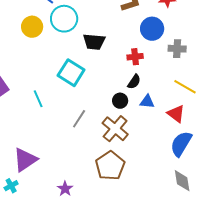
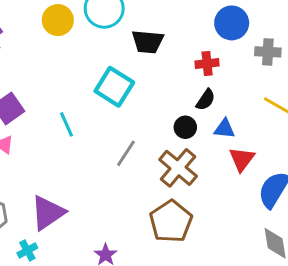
red triangle: (176, 114) -> (242, 159), moved, turned 30

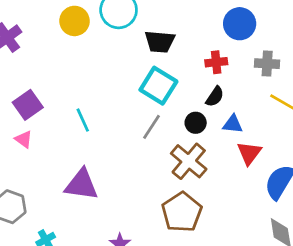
gray cross: (268, 52) -> (267, 64), moved
cyan square: (114, 87) -> (158, 86), moved
gray line: (126, 153) -> (152, 127), moved
purple triangle: (48, 213) -> (81, 185), moved, turned 42

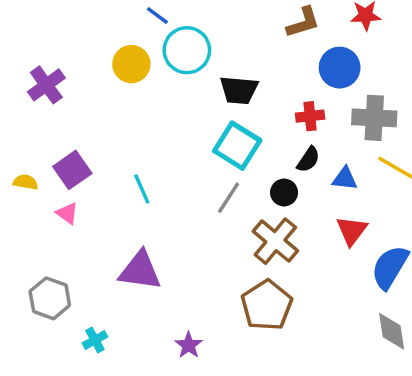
gray cross: (267, 64) -> (374, 118), size x1.4
blue triangle: (233, 124) -> (345, 179), moved

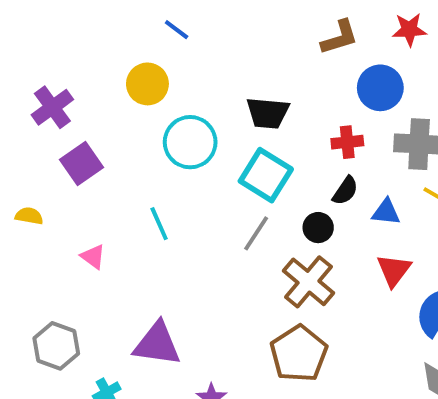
cyan circle: (187, 50) -> (190, 142), moved
purple square: (72, 170) -> (81, 163), moved
pink triangle: (67, 213) -> (93, 257), moved
purple triangle: (140, 271) -> (157, 344), moved

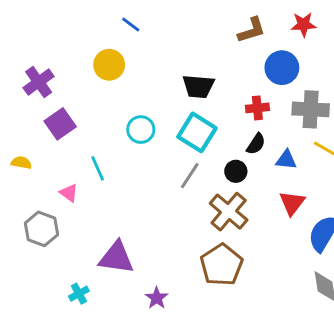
cyan circle: (190, 142) -> (141, 130), moved, size x0.7
cyan line: (159, 224) -> (98, 168), moved
gray hexagon: (56, 346) -> (41, 229), moved

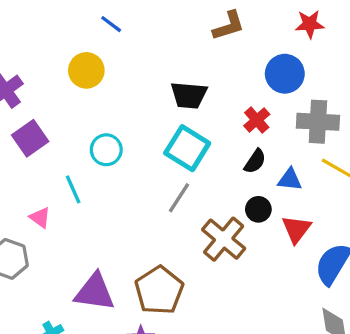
brown L-shape: (252, 30) -> (229, 26), moved
red cross: (257, 108) -> (257, 120), turned -35
cyan circle: (141, 130) -> (106, 150), moved
black circle: (236, 171) -> (258, 209), moved
brown pentagon: (221, 265) -> (159, 290), moved

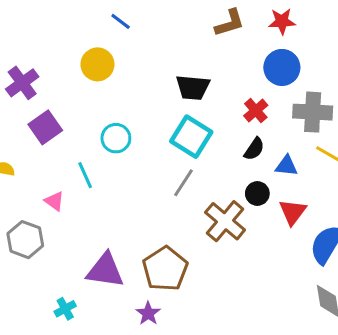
red star: (310, 24) -> (282, 21), moved

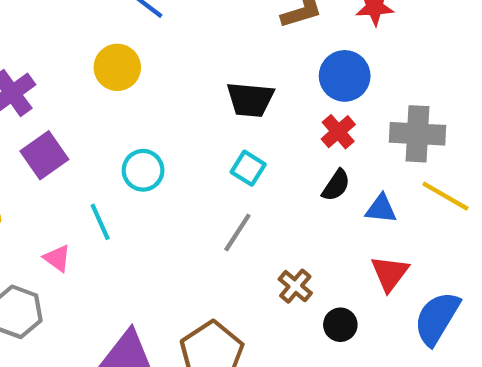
blue circle: (282, 67) -> (345, 76), moved
cyan square: (191, 137) -> (248, 168), size x0.6
black circle: (257, 193) -> (340, 325), moved
brown cross: (225, 221) -> (295, 286), size x0.6

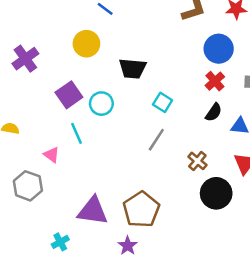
black trapezoid: (250, 100) -> (133, 69), moved
purple square: (44, 155) -> (69, 95), moved
brown cross: (295, 286) -> (197, 161), moved
black circle: (340, 325) -> (216, 193), size x1.6

